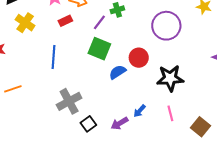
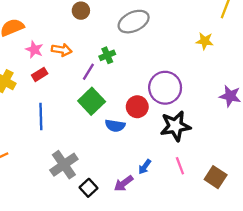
red rectangle: (65, 21) -> (40, 74), moved
purple circle: (166, 26) -> (165, 88), moved
green square: (99, 49) -> (92, 101), turned 30
blue semicircle: (118, 72) -> (115, 126), turned -132

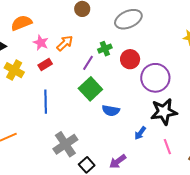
orange arrow: (62, 50) -> (65, 43), turned -54
red circle: (137, 107) -> (130, 59), moved
blue arrow: (145, 167) -> (140, 133), moved

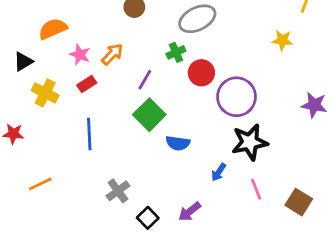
green cross: (105, 49) -> (176, 52), moved
gray cross: (65, 144) -> (118, 191), size x0.7

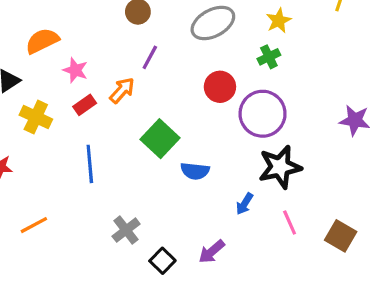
yellow star: (282, 40) -> (279, 21), moved, turned -30
green cross: (176, 52) -> (269, 57), moved
orange arrow: (112, 54) -> (122, 90), moved
purple line: (145, 80) -> (150, 57), moved

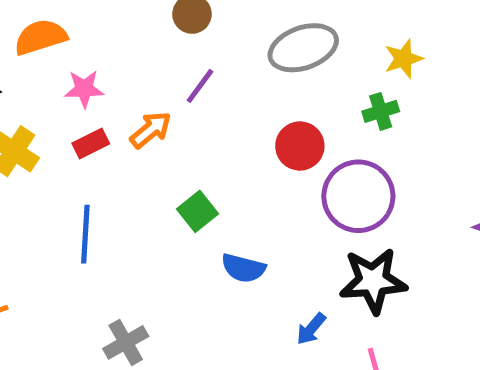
pink star: (75, 70) -> (84, 89), turned -30
green square: (160, 139) -> (198, 211), size x0.7

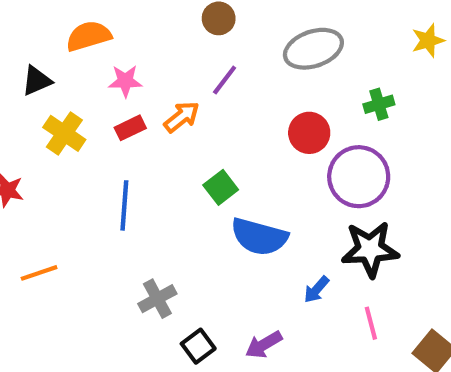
yellow star: (403, 59) -> (428, 40), moved
blue semicircle: (243, 268) -> (259, 237), size x1.5

